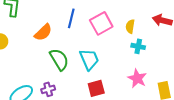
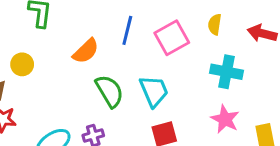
yellow semicircle: (130, 26) -> (215, 24), moved
cyan cross: (138, 46) -> (227, 72), size x1.5

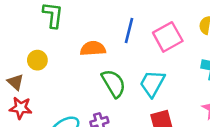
orange semicircle: (86, 51) -> (93, 49), turned -140
cyan trapezoid: (154, 91) -> (152, 83), turned -128

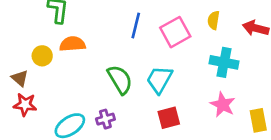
orange semicircle: (93, 49) -> (72, 44), moved

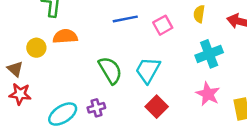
blue line: (136, 26) -> (125, 19), turned 65
pink square: (175, 32) -> (163, 25), size x0.7
cyan cross: (224, 62) -> (209, 54), turned -32
red square: (169, 118) -> (157, 107), turned -30

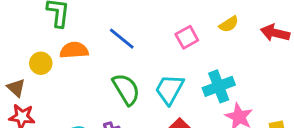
yellow semicircle: (199, 14) -> (229, 24), turned -132
blue line: (125, 19) -> (122, 39), moved, turned 50
cyan cross: (209, 54) -> (219, 86), moved

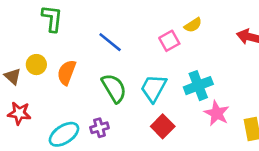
yellow semicircle: (229, 24) -> (193, 25), moved
orange semicircle: (74, 50) -> (67, 72), moved, turned -65
brown triangle: (16, 88) -> (13, 76), moved

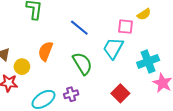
pink square: (169, 41) -> (126, 27), turned 35
yellow circle: (36, 65) -> (22, 67), moved
cyan trapezoid: (154, 88) -> (113, 48), moved

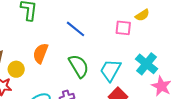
cyan trapezoid: (113, 48) -> (111, 70), moved
cyan cross: (148, 61) -> (147, 64), turned -30

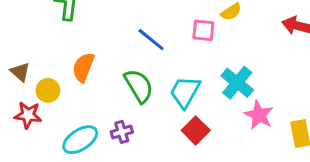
blue line: (76, 29) -> (151, 40), moved

